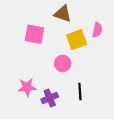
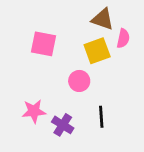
brown triangle: (63, 14) -> (103, 19), moved
purple cross: (50, 98) -> (63, 125), turned -35

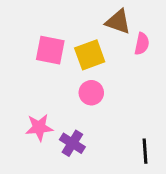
yellow square: (97, 51) -> (90, 55), moved
black line: (101, 117) -> (145, 151), moved

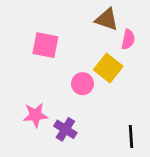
yellow square: (90, 55) -> (108, 68), moved, turned -32

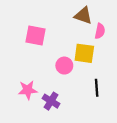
yellow square: (108, 68) -> (84, 53), turned -30
black line: (131, 136) -> (97, 88), moved

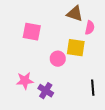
black line: (97, 88) -> (93, 88), moved

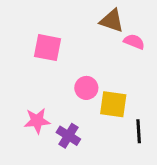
pink semicircle: (90, 28) -> (134, 42), turned -80
yellow square: (76, 48) -> (113, 104), moved

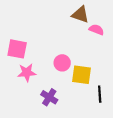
pink square: (48, 48) -> (17, 49), moved
pink star: (37, 121) -> (27, 73), moved

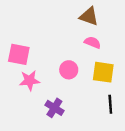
pink semicircle: (96, 30) -> (93, 42), moved
yellow square: (81, 75) -> (103, 72), moved

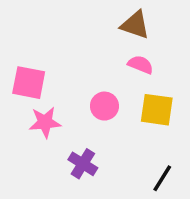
black line: (110, 104) -> (162, 178), moved, turned 36

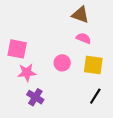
purple cross: (83, 164) -> (35, 97), moved
black line: (162, 178) -> (95, 96), moved

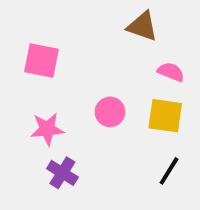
pink semicircle: (84, 38) -> (171, 72), moved
pink square: (17, 49) -> (41, 61), moved

